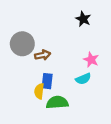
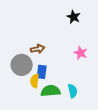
gray circle: (22, 44) -> (22, 65), moved
cyan semicircle: (83, 79) -> (73, 91), moved, turned -80

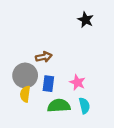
pink star: (81, 53) -> (77, 82), moved
yellow semicircle: (35, 81) -> (25, 94), moved

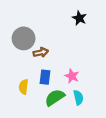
gray circle: (25, 75) -> (24, 38), moved
green semicircle: (59, 106) -> (55, 98), turned -30

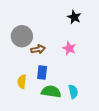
pink star: (72, 76) -> (69, 48), moved
green semicircle: (55, 98) -> (51, 92), turned 42

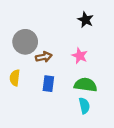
yellow semicircle: (22, 82) -> (15, 78), moved
green semicircle: (51, 92) -> (86, 85), moved

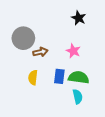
yellow semicircle: (15, 78) -> (33, 77), moved
blue rectangle: (48, 84) -> (59, 76), moved

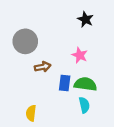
brown arrow: (40, 52) -> (43, 67), moved
yellow semicircle: (33, 77) -> (31, 113), moved

